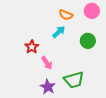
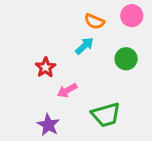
pink arrow: (47, 63) -> (67, 90), turned 96
purple star: (48, 87) -> (48, 125), moved

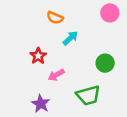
orange semicircle: (94, 21) -> (55, 18), moved
green circle: (126, 59) -> (105, 63), moved

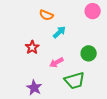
pink arrow: (56, 75) -> (56, 62), moved

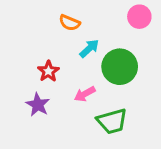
green circle: (89, 53) -> (120, 67), moved, size x1.5
purple star: (34, 88) -> (38, 105), moved

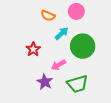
pink circle: (139, 17) -> (76, 11), moved
purple star: (38, 105) -> (45, 82), moved

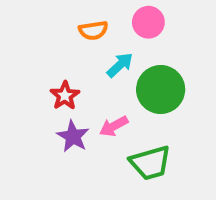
orange semicircle: (48, 16) -> (93, 30), turned -32
purple star: (45, 82) -> (73, 136), moved

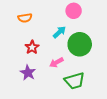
orange semicircle: (93, 30) -> (25, 18), moved
purple star: (73, 136) -> (28, 73), moved

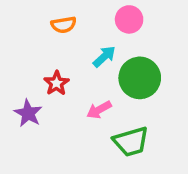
orange semicircle: (25, 18) -> (64, 25), moved
purple star: (28, 73) -> (28, 113), moved

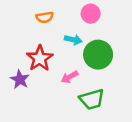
cyan arrow: (104, 57) -> (73, 40), turned 56
red star: (56, 83) -> (40, 58), size x1.5

